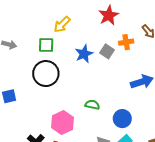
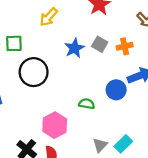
orange cross: (126, 42) -> (125, 46), moved
green square: (46, 45) -> (14, 43), moved
blue circle: (122, 119) -> (116, 90), moved

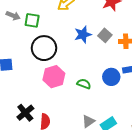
pink hexagon: (55, 125) -> (54, 77), moved

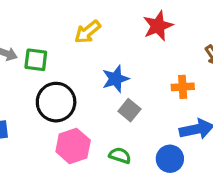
gray square: (105, 35) -> (129, 110), moved
blue circle: (111, 77) -> (170, 159), moved

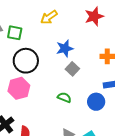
pink hexagon: (73, 146) -> (19, 88), moved

